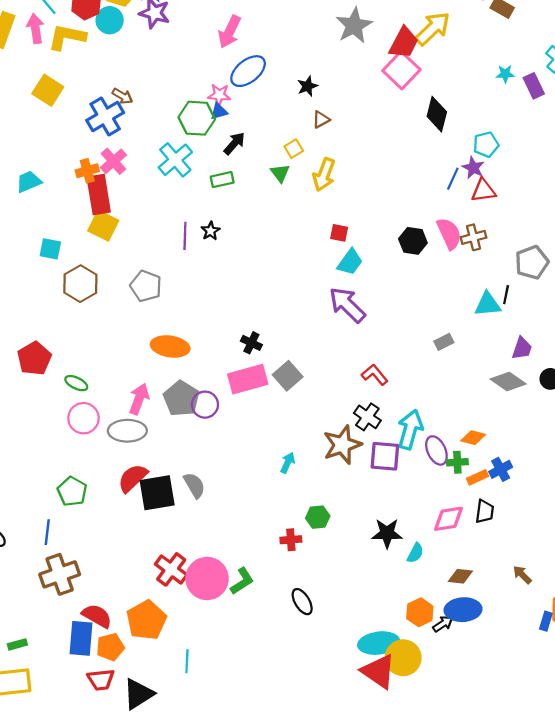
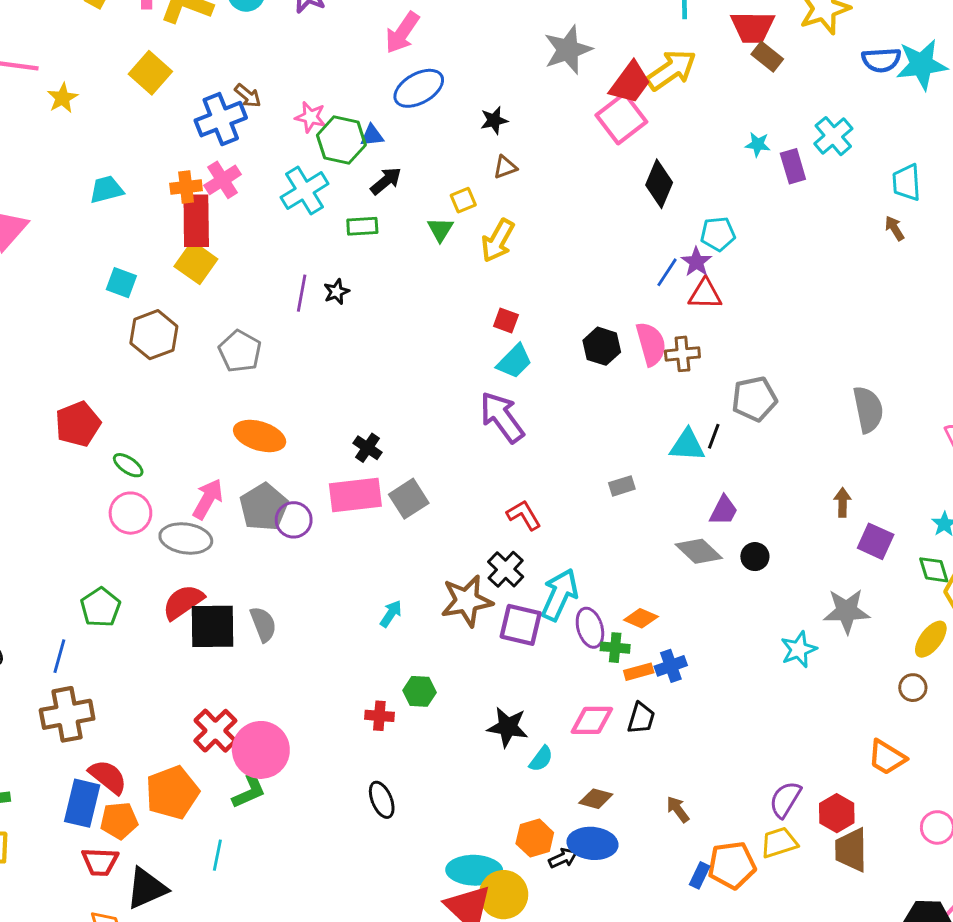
pink star: (219, 95) -> (311, 117), moved
green L-shape: (242, 581) -> (249, 791), moved

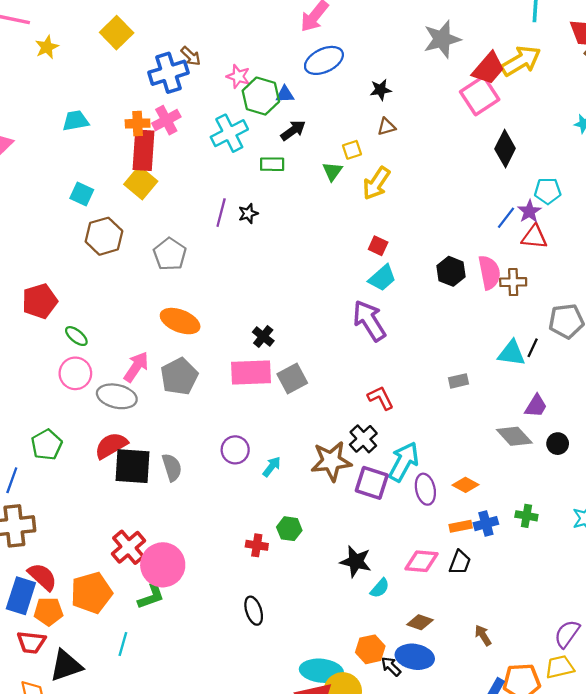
purple circle: (294, 520) -> (235, 450), moved
green cross: (615, 648) -> (526, 516), moved
black arrow: (563, 858) -> (391, 666), turned -115

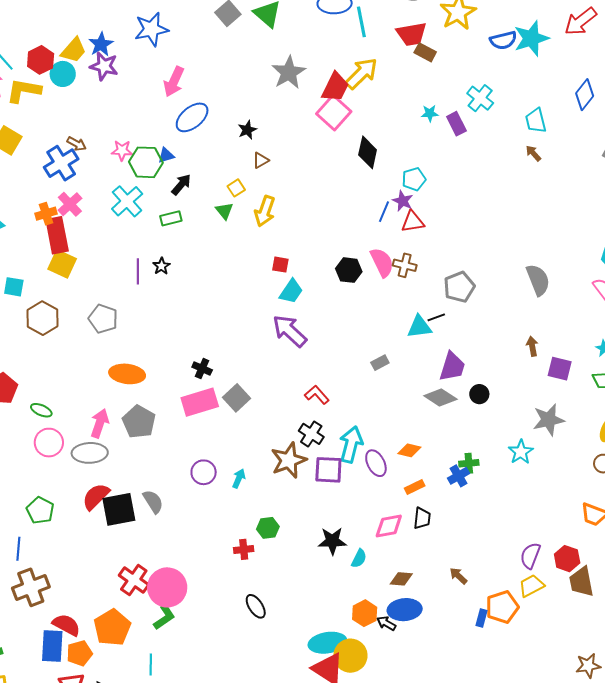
brown cross: (513, 282) -> (405, 265), turned 30
black line: (533, 348) -> (436, 317), turned 60
purple trapezoid: (536, 406) -> (452, 367), size x1.4
blue cross: (486, 524) -> (458, 476), moved

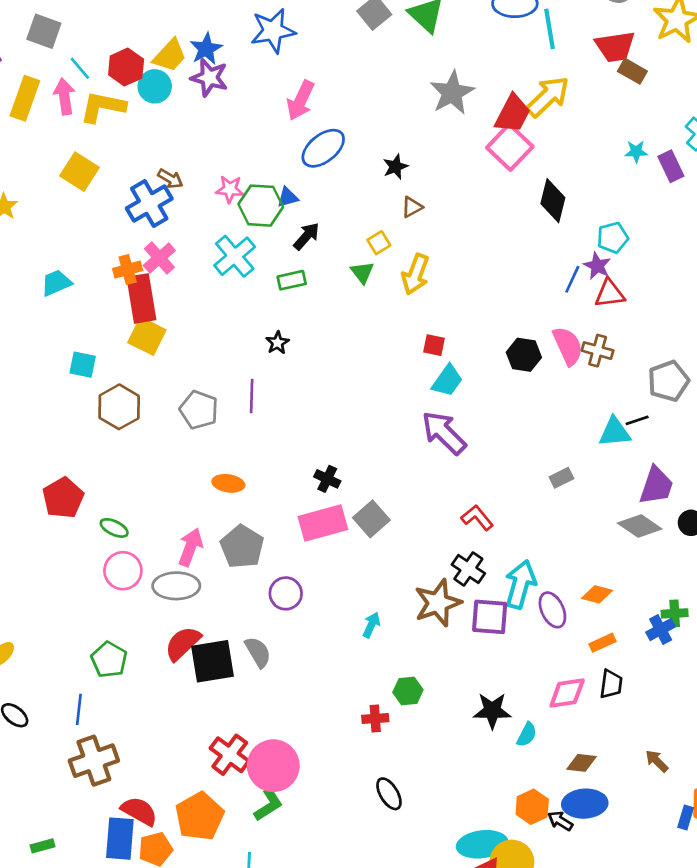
purple line: (138, 271) -> (252, 396), moved
orange ellipse: (127, 374) -> (228, 483), size x0.7
purple circle: (204, 472) -> (286, 593), moved

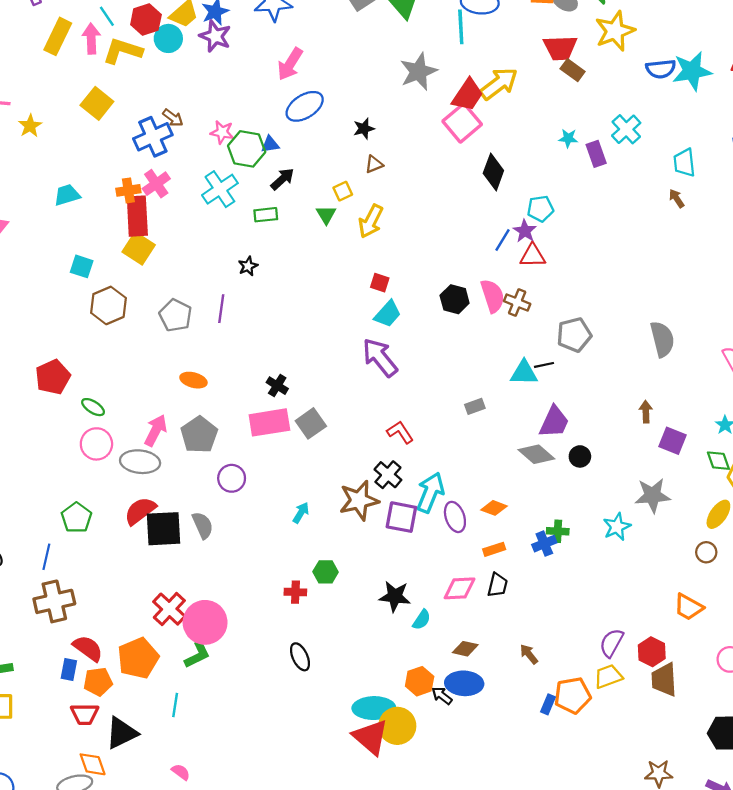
cyan line: (550, 29) -> (461, 27), moved
blue rectangle: (120, 839) -> (69, 669), size x0.6

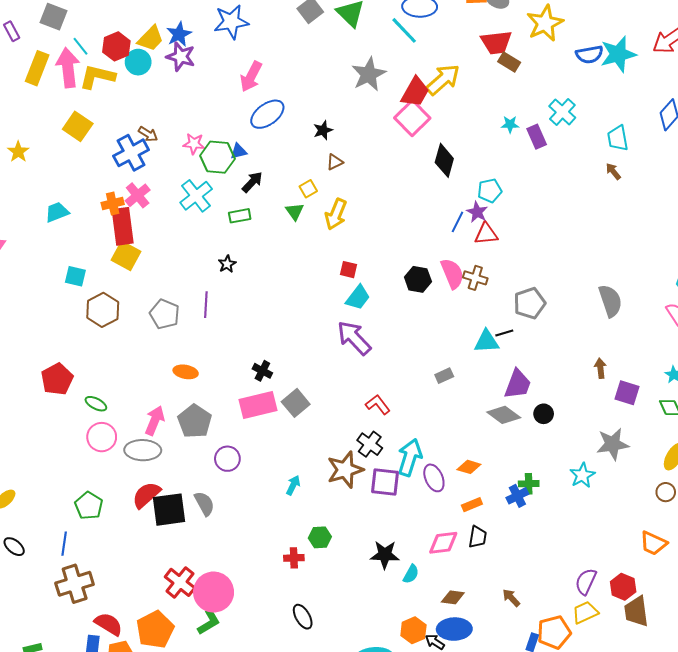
cyan line: (461, 27) -> (404, 30), turned -36
pink arrow: (91, 39) -> (68, 68), size x1.4

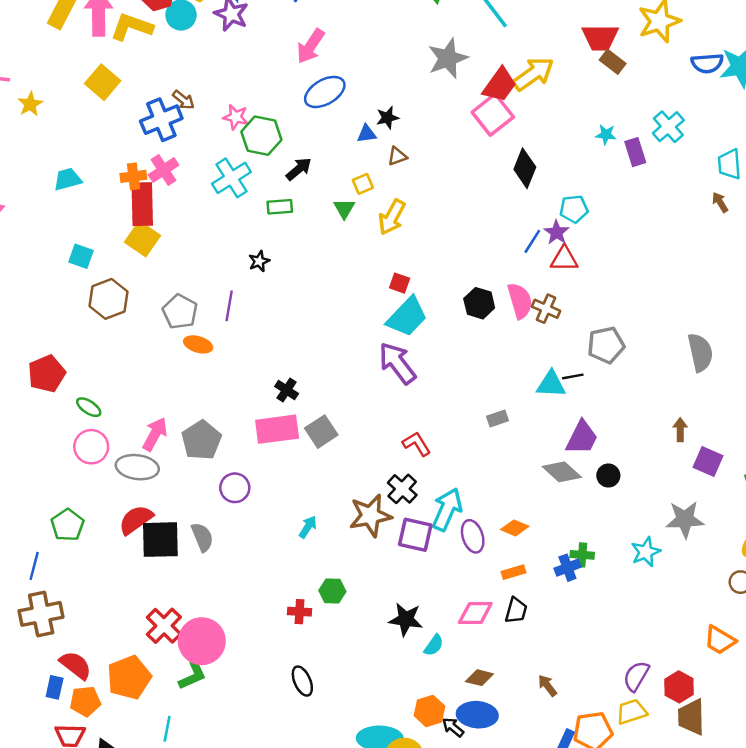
blue triangle: (239, 151) -> (367, 134), moved
cyan trapezoid: (358, 298) -> (407, 317), size x1.4
orange ellipse: (186, 372) -> (198, 344), moved

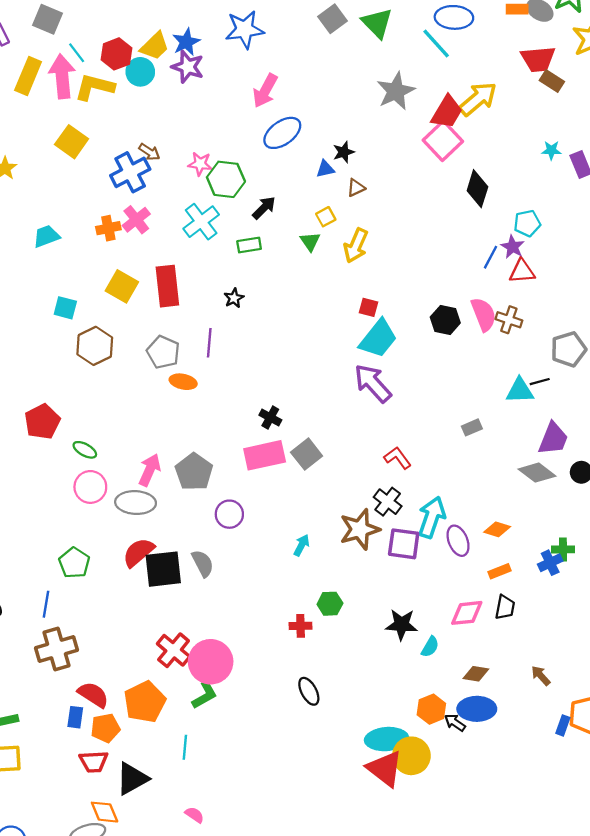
red rectangle: (142, 204) -> (167, 286), moved

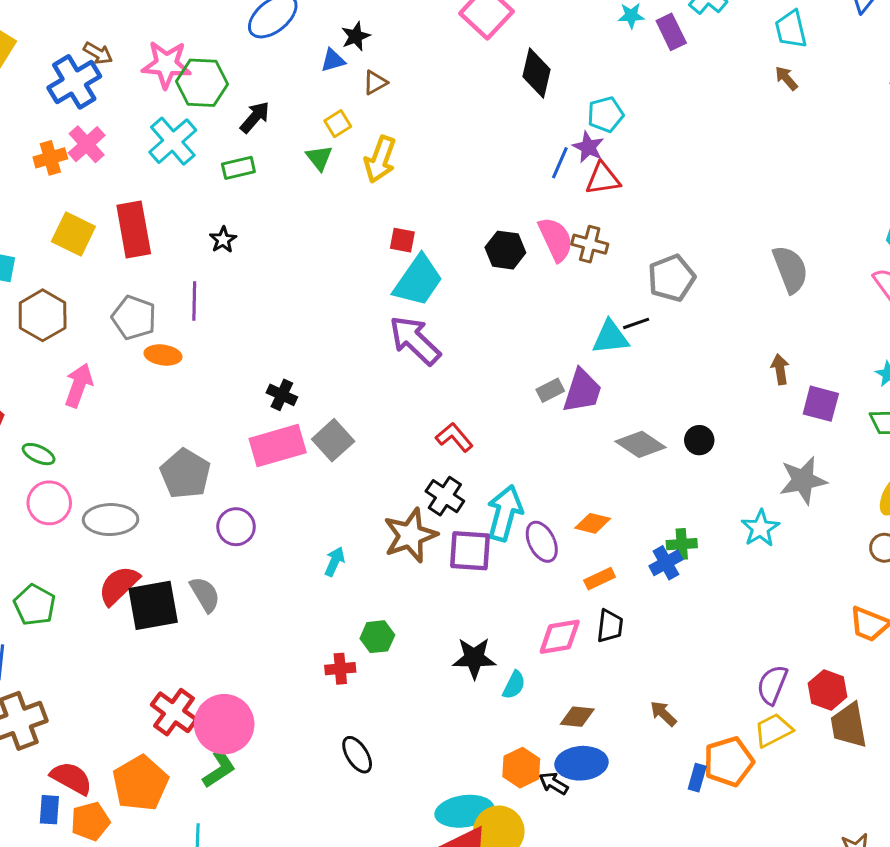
pink star: (200, 164) -> (166, 64), size x1.5
purple trapezoid: (553, 439) -> (582, 391), moved
pink arrow: (150, 470) -> (79, 385), moved

